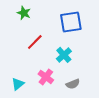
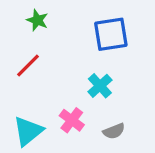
red line: (35, 42) -> (28, 66), moved
cyan triangle: (18, 84) -> (28, 131), size x1.5

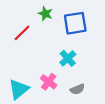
green star: (37, 20) -> (45, 14), moved
red line: (28, 66) -> (22, 33), moved

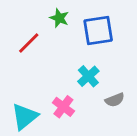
gray semicircle: (77, 89) -> (115, 100), moved

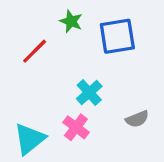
cyan cross: (88, 76) -> (89, 93), moved

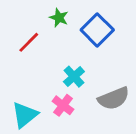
blue square: (117, 36) -> (97, 30), turned -36
gray semicircle: (137, 119) -> (114, 98), size x1.6

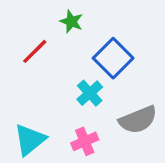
blue square: (97, 30) -> (113, 58), moved
pink cross: (63, 105) -> (85, 141), moved, turned 30

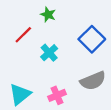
blue square: (113, 58) -> (92, 39), moved
cyan cross: (90, 93) -> (49, 53), moved

